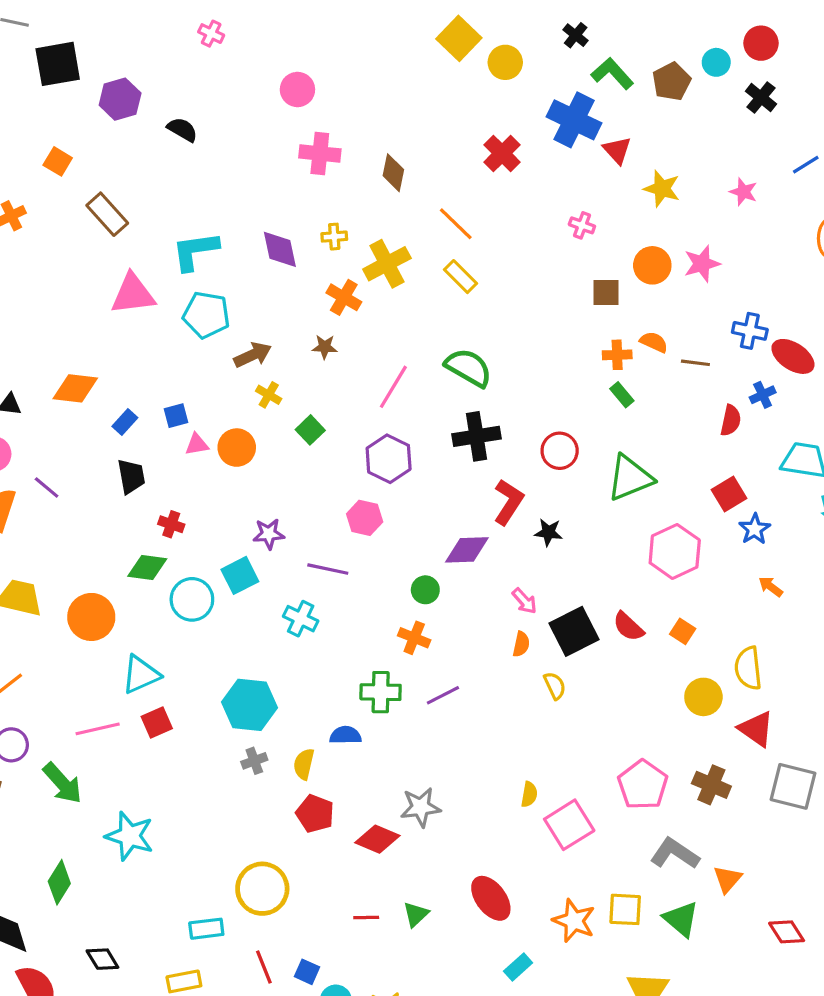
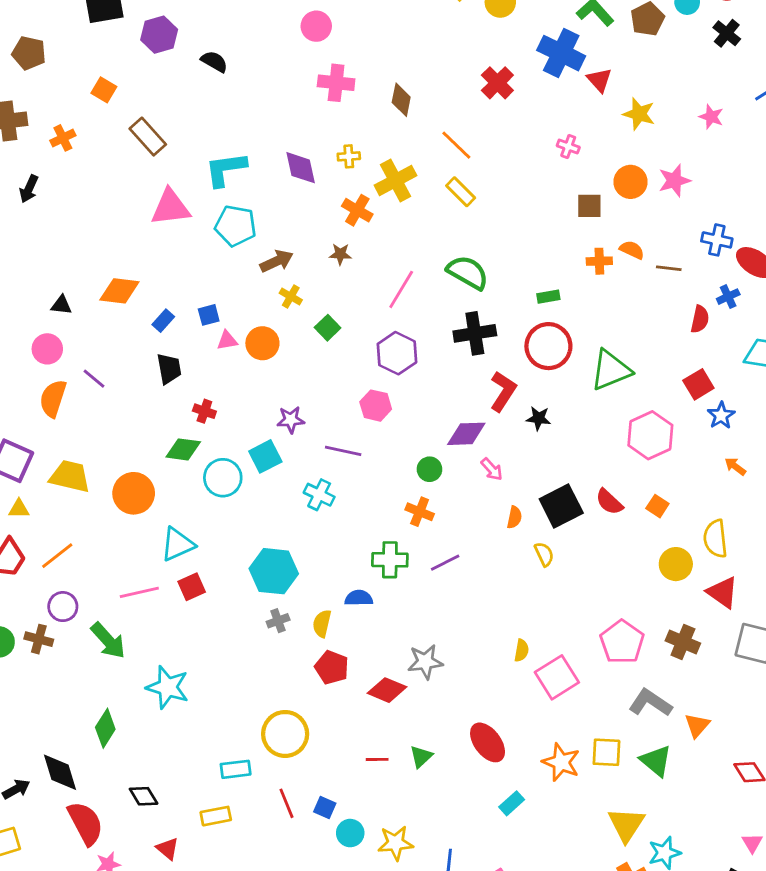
green rectangle: (622, 395) -> (548, 297), moved, turned -60
red circle: (560, 451) -> (548, 346), size x1.4
pink arrow: (524, 601) -> (492, 469), moved

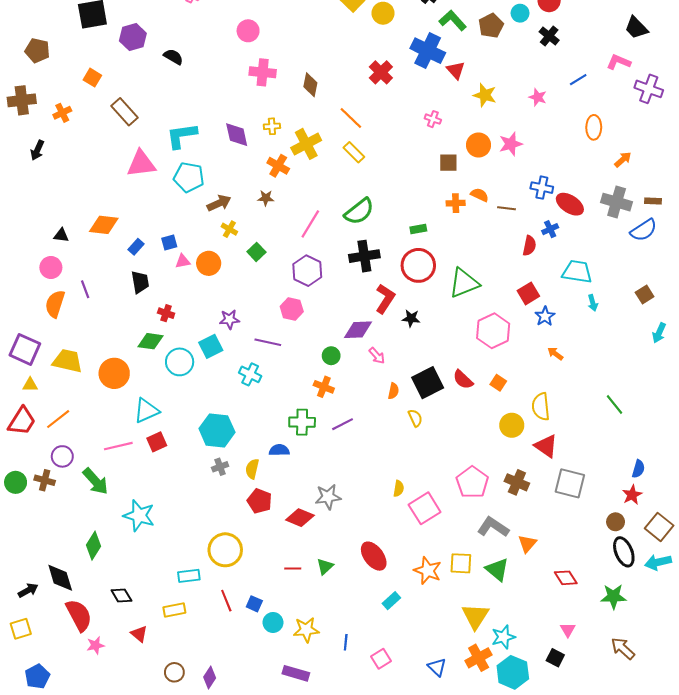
green semicircle: (468, 272) -> (359, 211), turned 112
purple line: (94, 379) -> (85, 289), turned 30

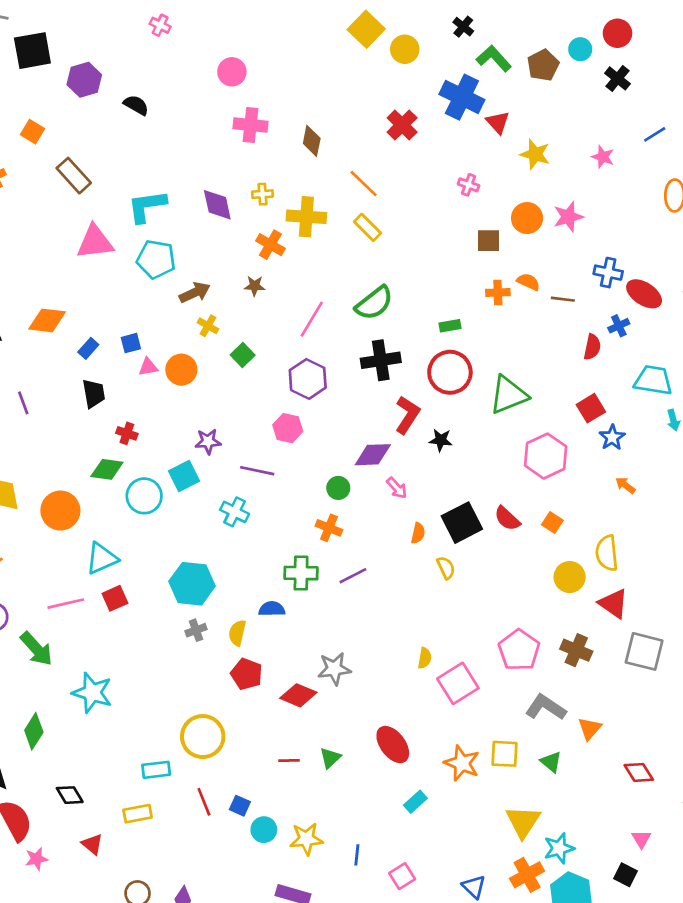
yellow cross: (306, 144) -> (306, 217), turned 32
green triangle: (497, 570) -> (551, 762), size x0.7

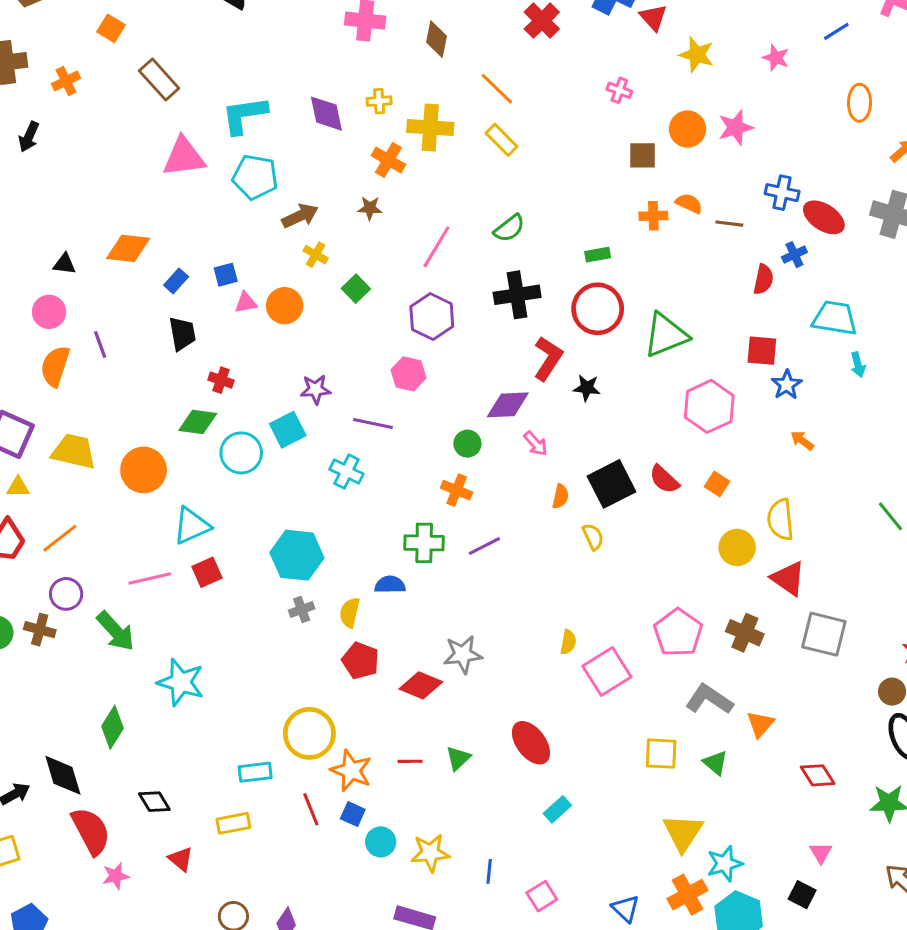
green semicircle: (374, 303) -> (509, 228), size x0.7
red square: (591, 408) -> (762, 351), turned 36
orange star: (462, 763) -> (351, 771), moved

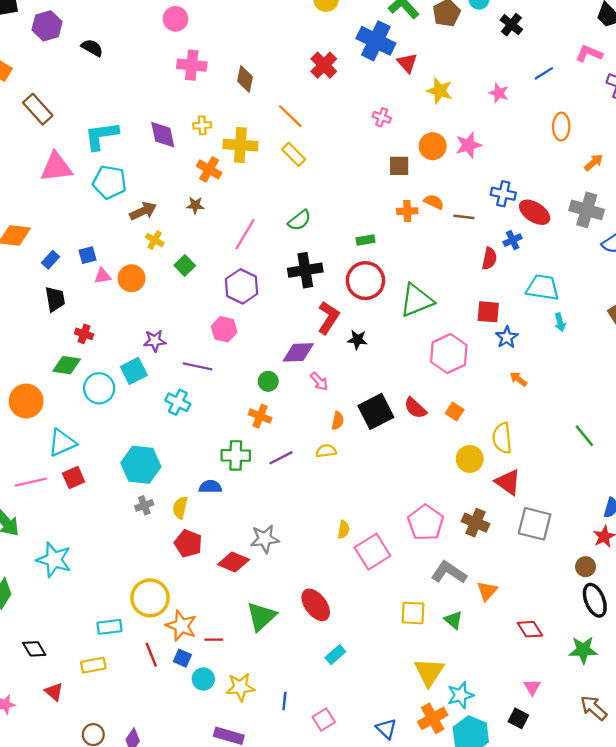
yellow semicircle: (593, 537) -> (326, 451), moved, turned -72
green triangle: (458, 758) -> (261, 616), size x1.6
red line: (410, 761) -> (214, 640), moved

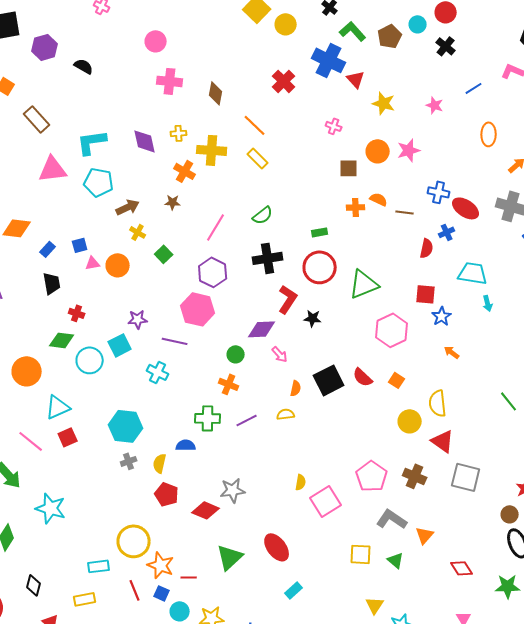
pink hexagon: (224, 329) -> (198, 309), size x1.5
pink line: (31, 482) -> (31, 441), turned 52
black diamond: (34, 649) -> (34, 585), turned 45
yellow triangle: (429, 672) -> (375, 605), size x0.7

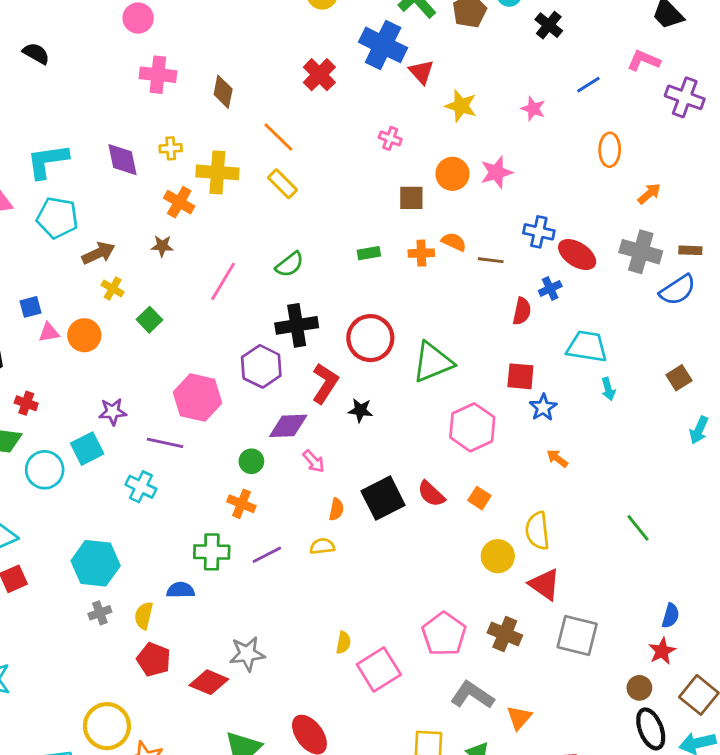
green rectangle: (320, 232) -> (369, 253), moved
purple hexagon: (213, 272) -> (261, 366), moved

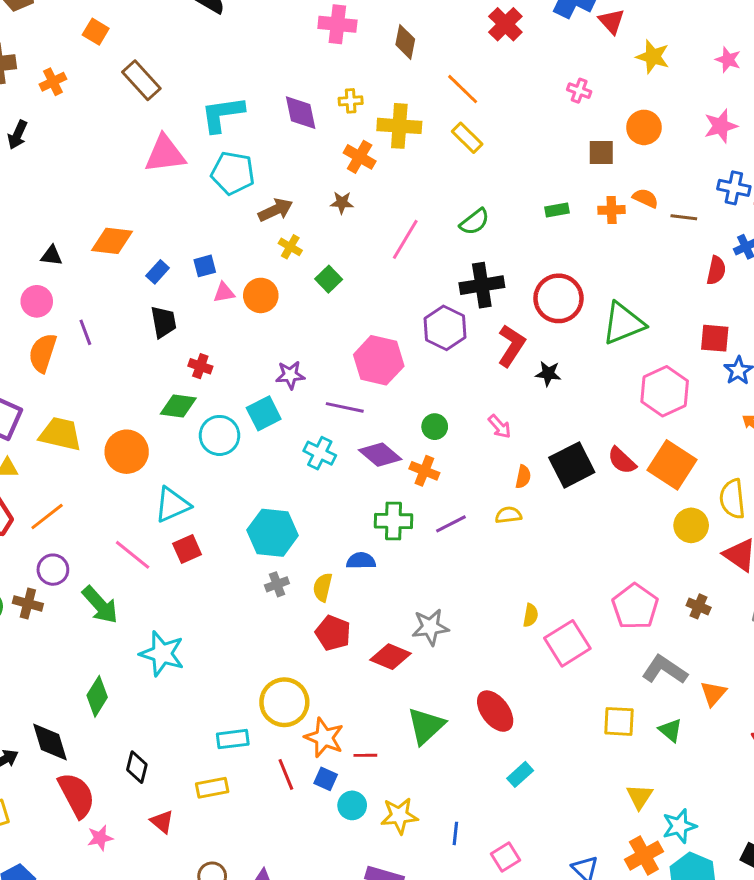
pink star: (496, 172) -> (721, 126), moved
purple diamond: (288, 426) -> (380, 455), moved, turned 42
orange square: (479, 498) -> (672, 465), size x2.0
brown cross: (505, 634) -> (699, 606), size x0.7

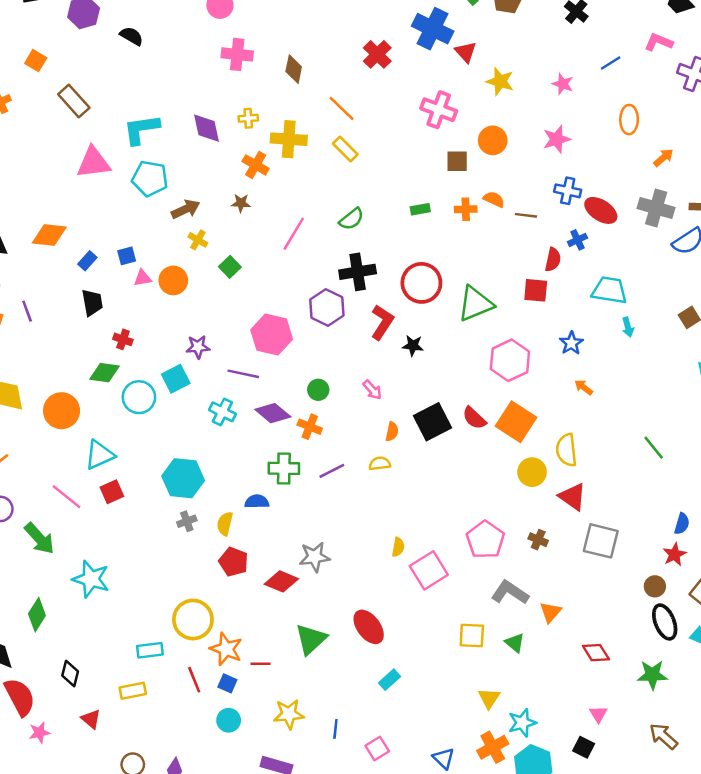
pink cross: (579, 91) -> (439, 110), size x1.8
red square: (715, 338) -> (536, 290), moved
cyan circle: (352, 805) -> (229, 720), moved

